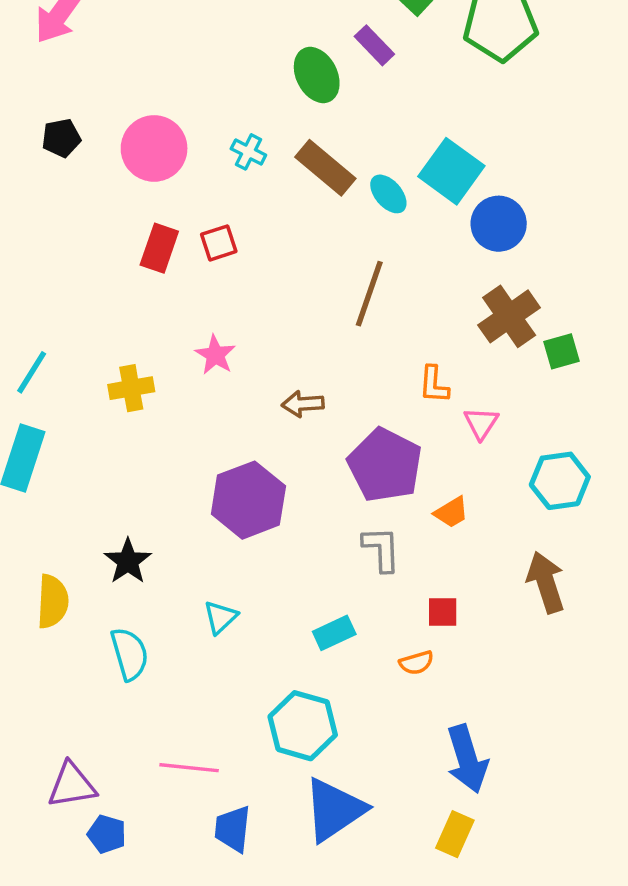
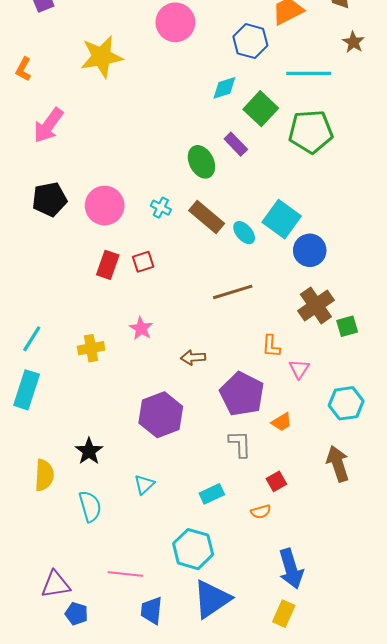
black pentagon: (61, 138) -> (49, 199), size x1.5
brown line: (369, 294) -> (233, 292), turned 54
red square: (443, 612) -> (276, 481), turned -30

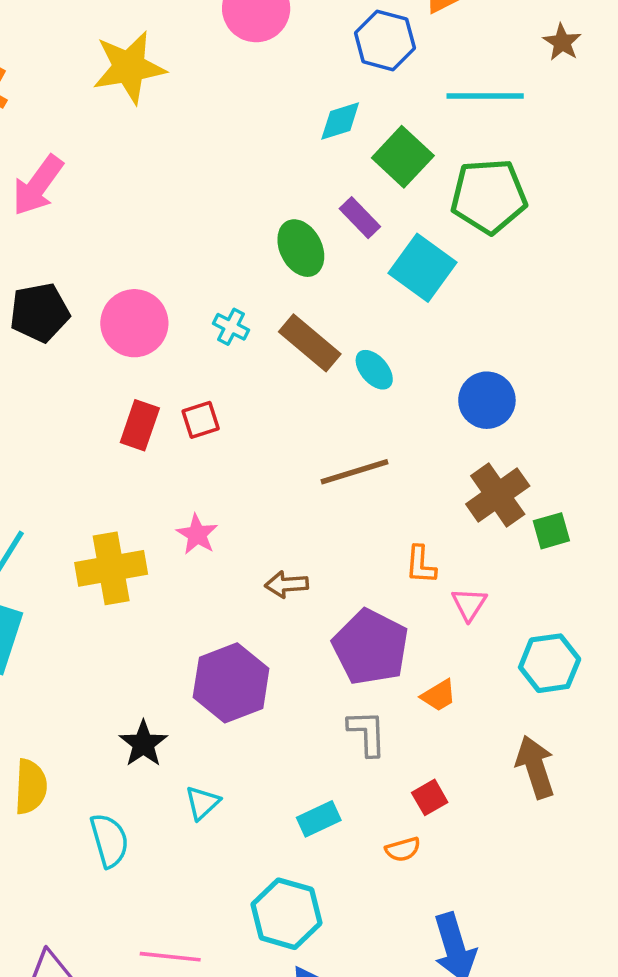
cyan square: (282, 219) -> (423, 268), moved
yellow cross: (91, 348) -> (111, 568), size x1.5
black star: (89, 451) -> (143, 744), moved

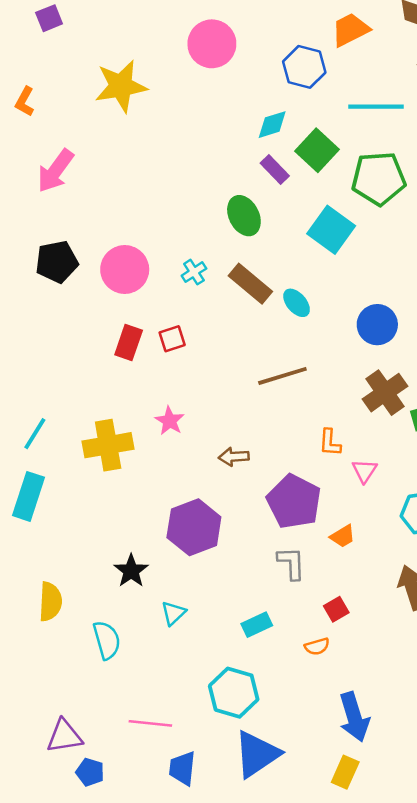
purple rectangle: (360, 218) -> (275, 169), moved
cyan cross: (231, 327) -> (194, 272), turned 30

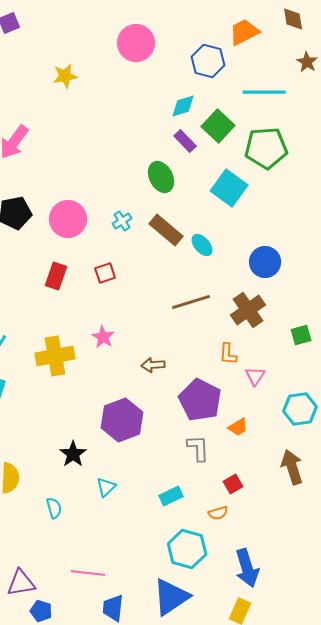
yellow star: (121, 86) -> (65, 76), size x0.6
red rectangle: (129, 343) -> (56, 276), moved
brown cross: (385, 393) -> (248, 310), moved
cyan semicircle: (107, 640) -> (54, 508), size x0.7
cyan hexagon: (234, 693) -> (187, 549), moved

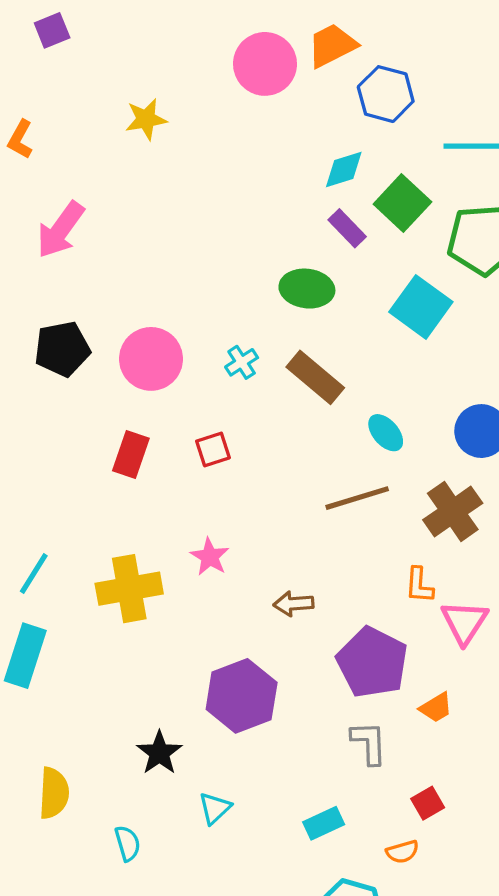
orange trapezoid: (244, 32) -> (332, 45), moved
green ellipse: (161, 177) -> (307, 289), turned -56
cyan ellipse: (202, 245) -> (386, 433), moved
pink triangle: (255, 376) -> (464, 622), size x1.4

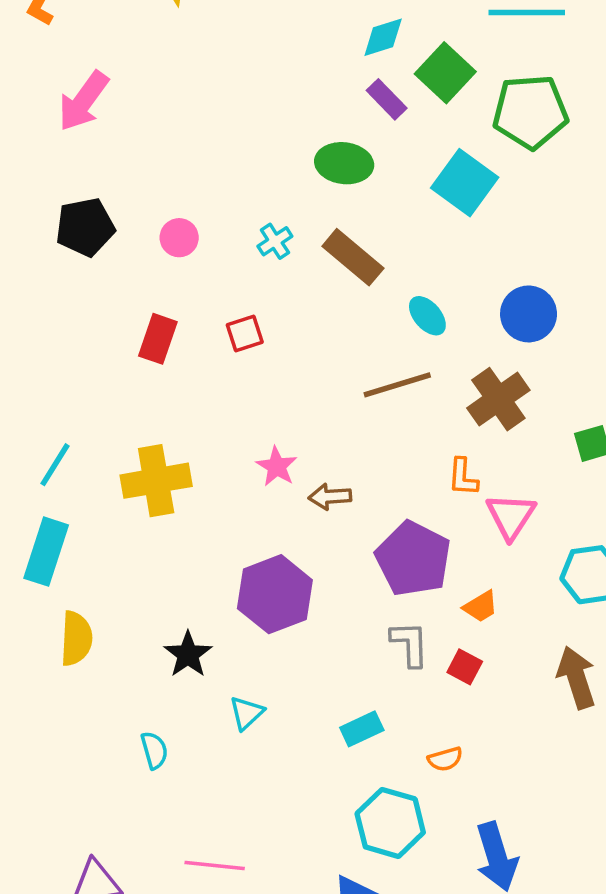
pink circle: (151, 359) -> (179, 238), size x0.6
pink star: (210, 557) -> (277, 466), moved
yellow semicircle: (54, 793) -> (76, 639), moved
red square: (428, 803) -> (465, 667), moved, turned -32

